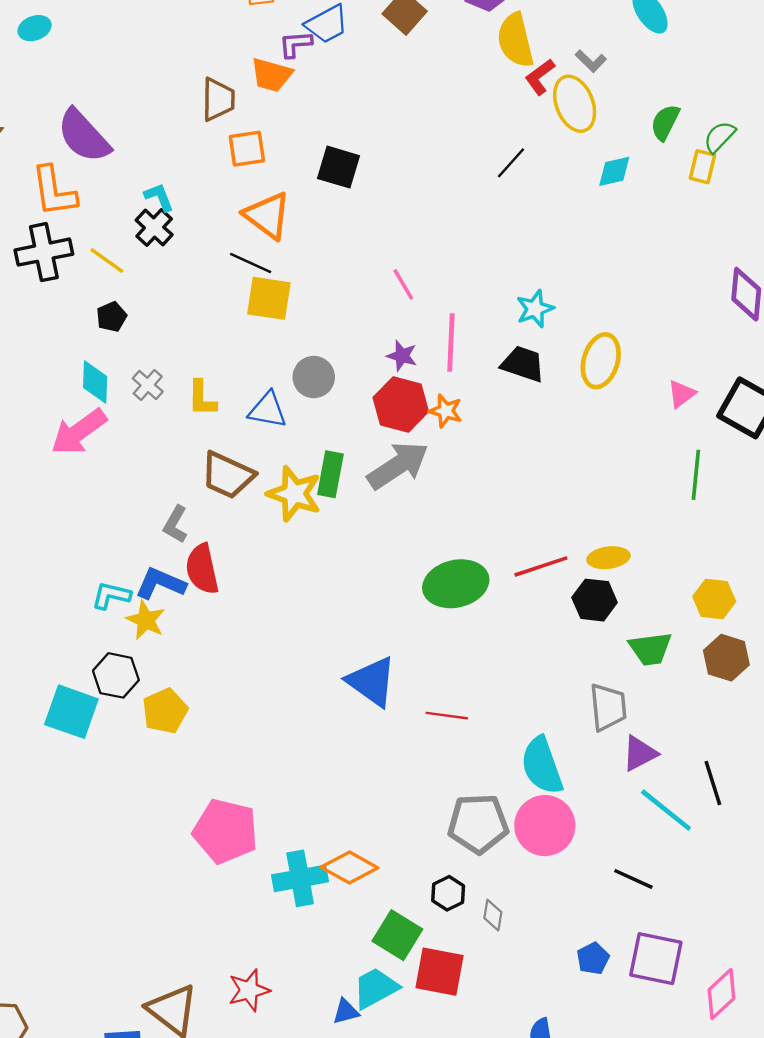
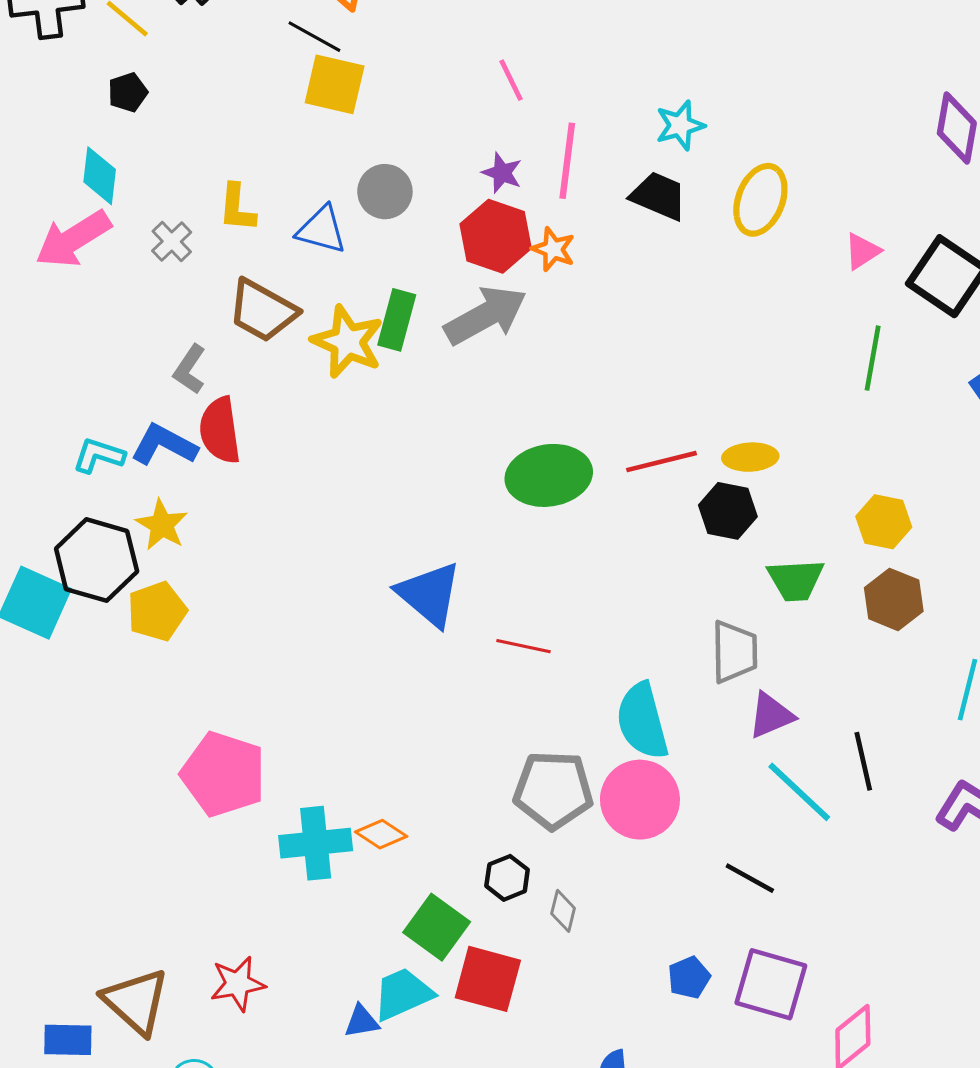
gray cross: (148, 385) -> (172, 241), moved
yellow star: (146, 620) -> (162, 525), moved
black hexagon: (116, 675) -> (97, 560), size x1.4
orange diamond: (349, 867) -> (381, 834), size x0.7

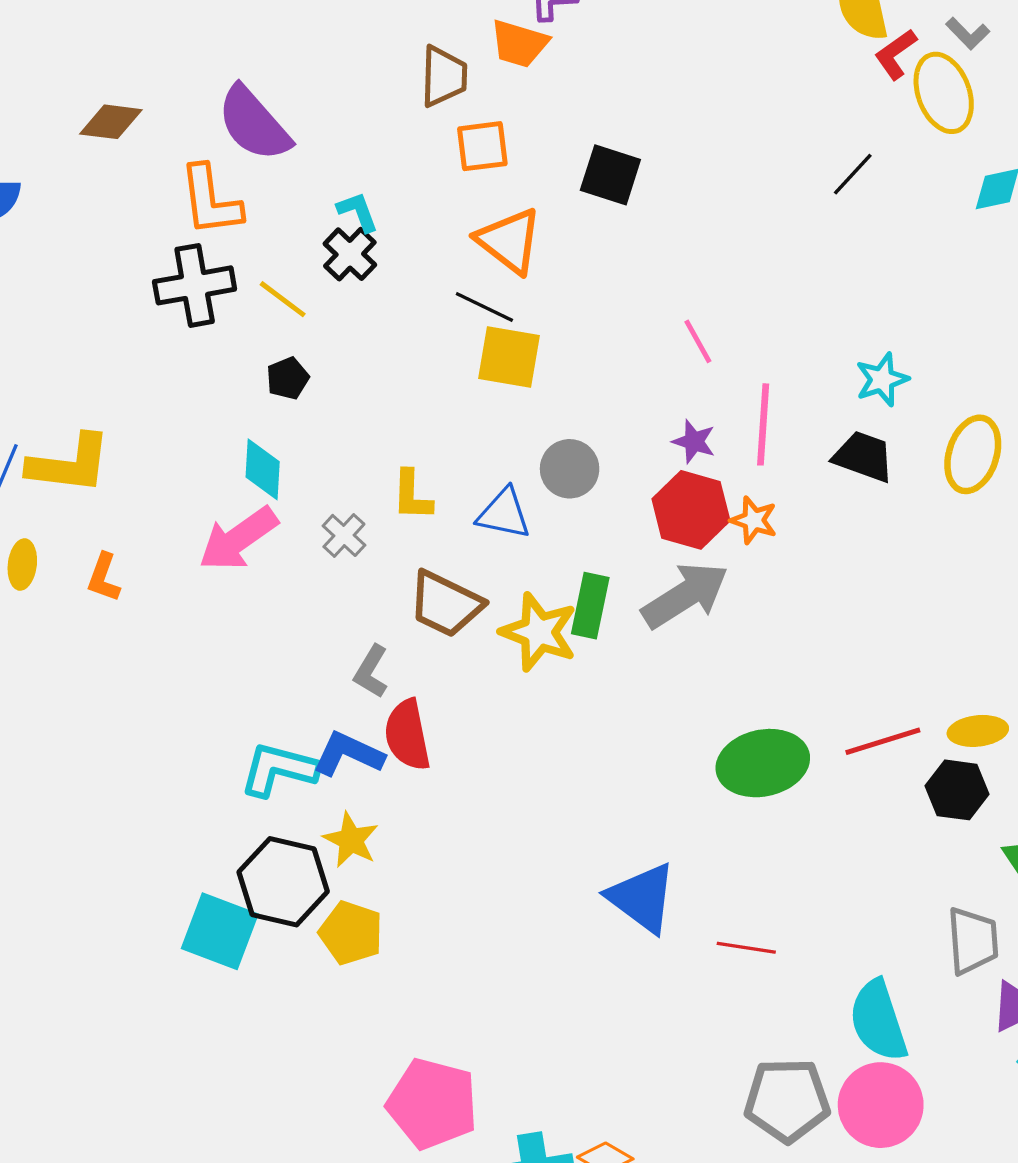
cyan L-shape: (99, 455) -> (279, 769), size x1.4
yellow pentagon: (157, 611) -> (351, 933), turned -30

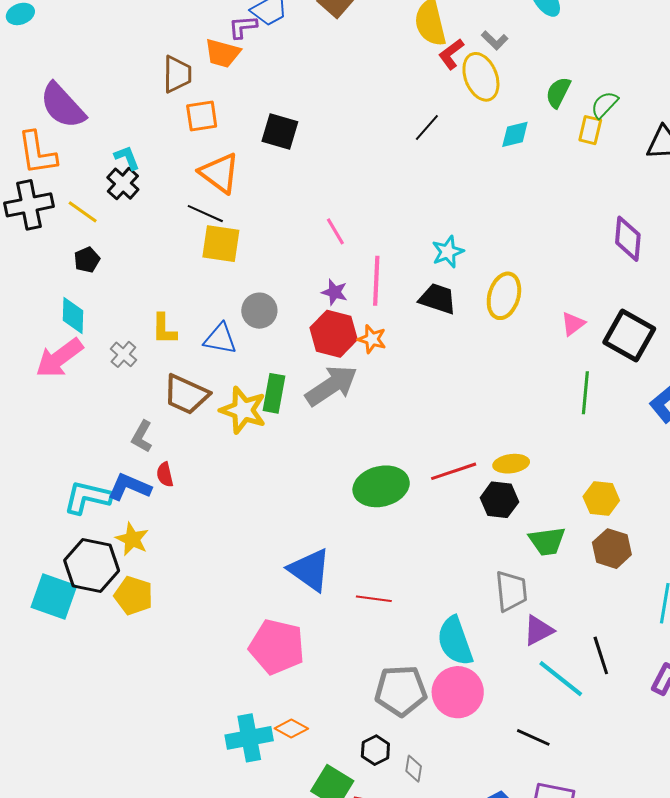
red semicircle: (407, 735) -> (165, 475), size x0.6
pink pentagon: (432, 1104) -> (277, 647), moved

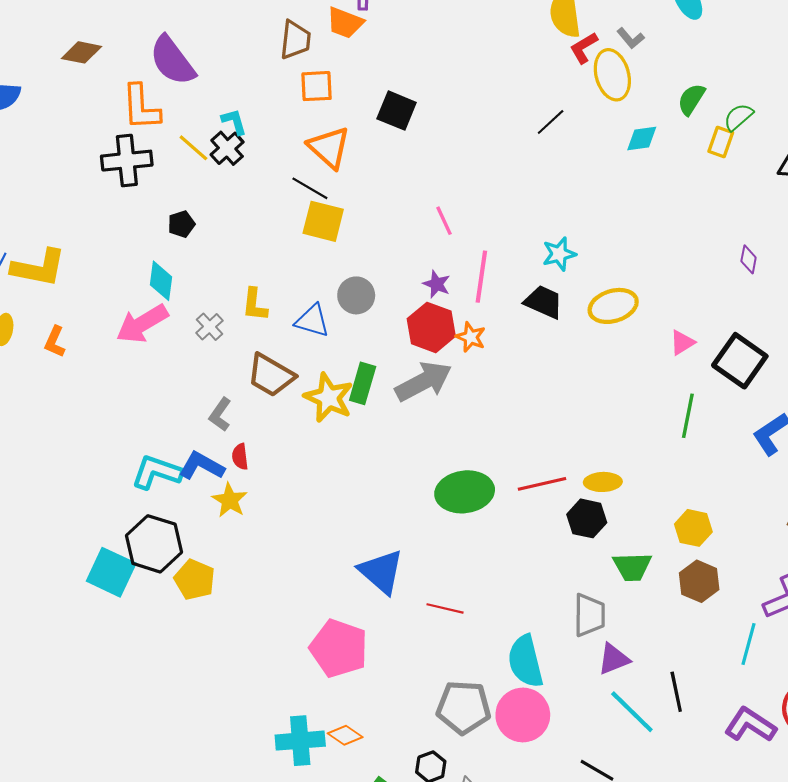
yellow line: (83, 212) -> (193, 148), moved
purple diamond: (628, 239) -> (749, 259), size x0.6
yellow ellipse: (504, 296) -> (613, 306), turned 51
yellow star: (132, 539) -> (230, 500), moved

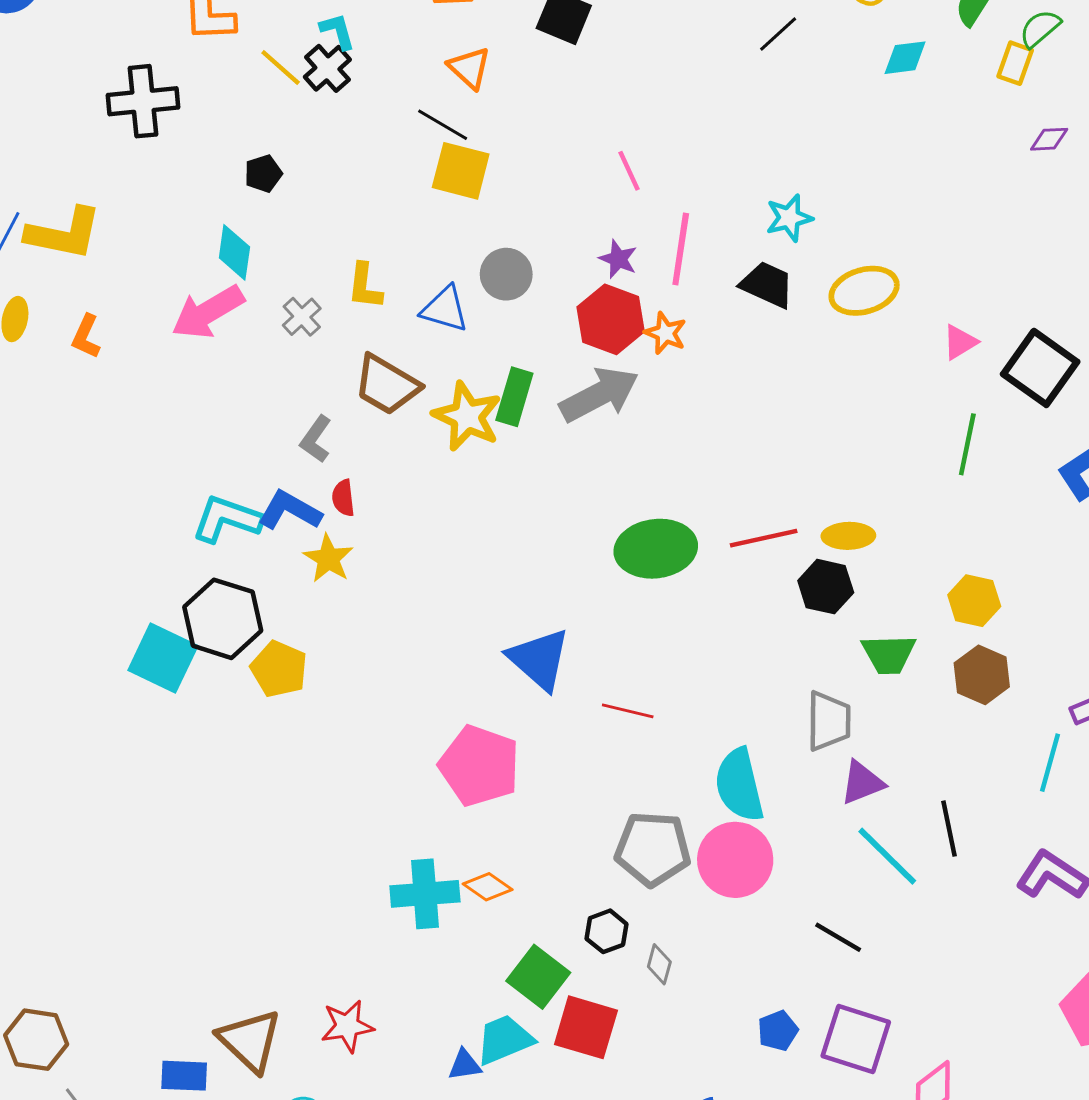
orange triangle: (329, 147) -> (469, 68), size x0.7
black cross: (127, 161) -> (143, 101), moved
purple diamond: (749, 259) -> (1049, 139), moved, turned 76

